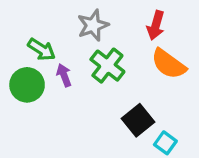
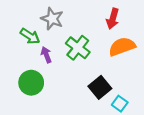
gray star: (93, 25) -> (52, 19), moved, turned -30
orange semicircle: (169, 64) -> (122, 47), turned 124
green circle: (27, 85) -> (31, 83), moved

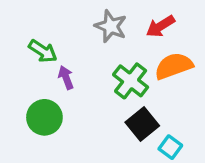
gray star: (52, 19) -> (111, 26), moved
red arrow: (113, 19) -> (160, 26), turned 42
green cross: (78, 48) -> (131, 81), moved

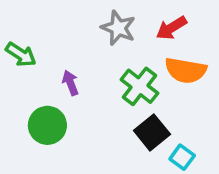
green arrow: (43, 51) -> (21, 54), moved
orange semicircle: (174, 66) -> (186, 70), turned -150

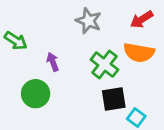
red arrow: (171, 28) -> (142, 19), moved
black square: (152, 132) -> (114, 99), turned 30

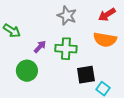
purple arrow: (53, 62) -> (40, 47), turned 64
green cross: (104, 65) -> (66, 49), moved, turned -35

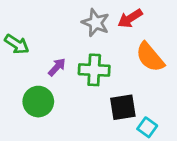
red arrow: (107, 15) -> (130, 18), moved
orange semicircle: (105, 40) -> (150, 57), turned 40

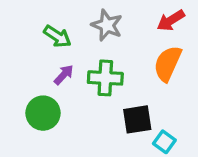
red arrow: (130, 18) -> (171, 20), moved
green arrow: (17, 44) -> (57, 36), moved
orange semicircle: (150, 57) -> (168, 64), turned 64

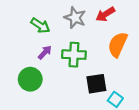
red arrow: (171, 20) -> (105, 14), moved

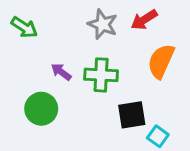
green arrow: (40, 25) -> (24, 27), moved
purple arrow: (45, 52) -> (61, 72), turned -96

